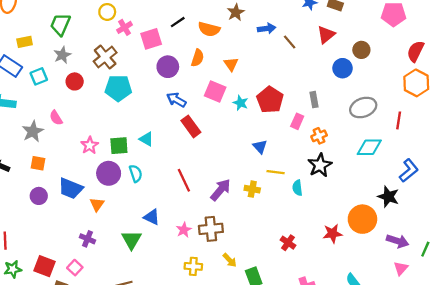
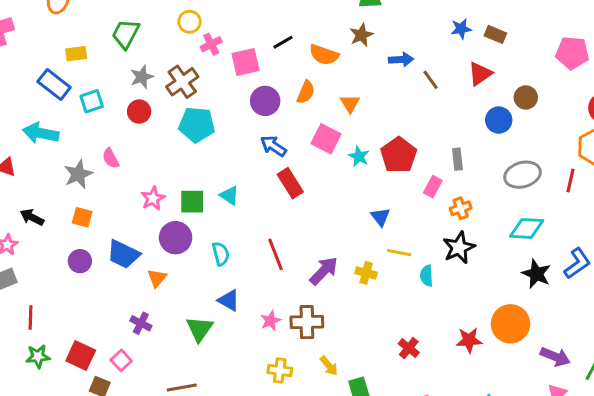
gray star: (62, 55) -> (142, 77), moved
red line: (399, 120) -> (571, 180), moved
cyan semicircle: (136, 173) -> (221, 254), moved
black star: (388, 197) -> (536, 274), moved

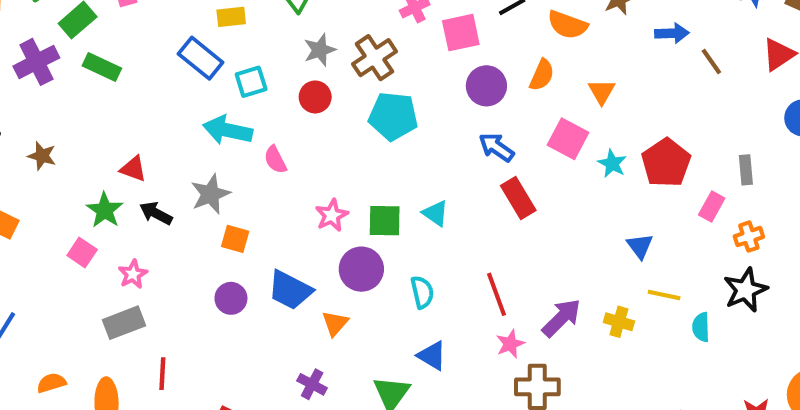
cyan arrow: (41, 133) -> (228, 130), moved
gray star: (78, 174) -> (210, 194), moved
black arrow: (32, 217) -> (156, 213), moved
pink star: (271, 321) -> (510, 344), moved

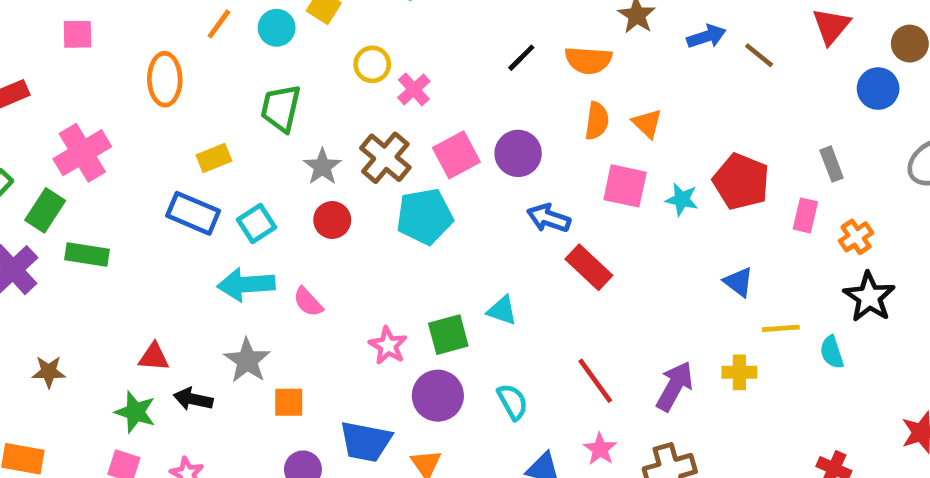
pink square: (461, 33) -> (456, 155), moved
orange semicircle: (542, 75) -> (597, 121), moved
pink star: (510, 344) -> (600, 449), moved

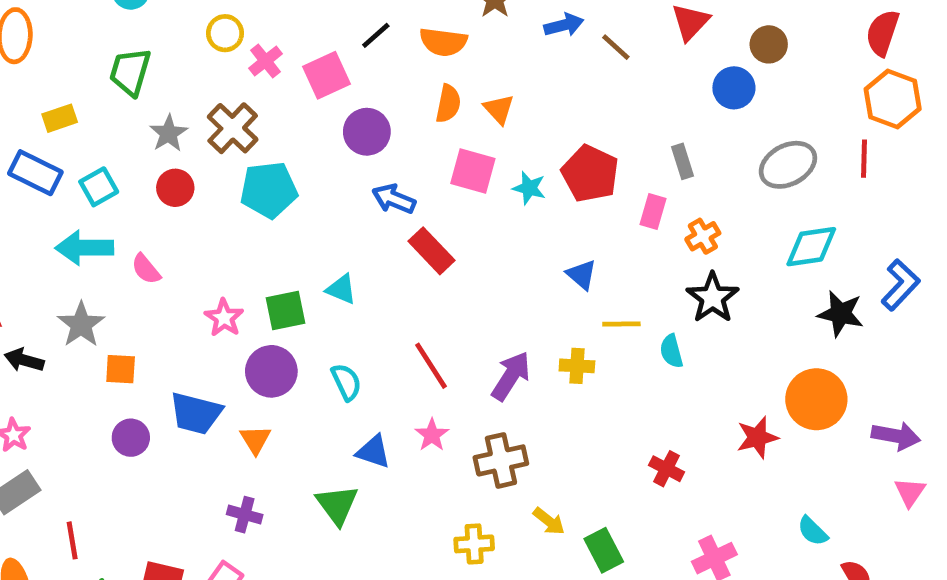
pink square: (456, 155) -> (326, 75), moved

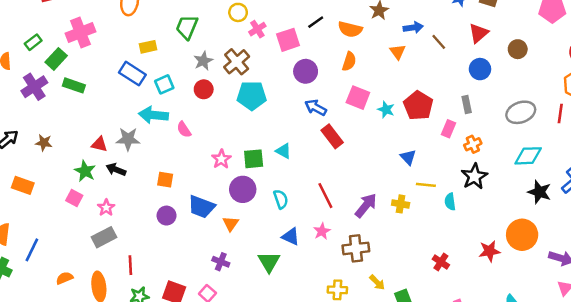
blue circle: (734, 88) -> (480, 69), moved
orange triangle: (499, 109) -> (398, 52), moved
gray star: (81, 324) -> (128, 139), moved, turned 30

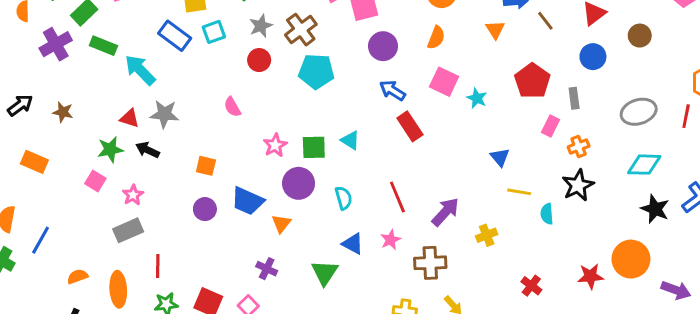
cyan square: (164, 84) -> (214, 32), moved
red pentagon: (418, 106) -> (532, 81), moved
cyan arrow: (153, 115) -> (140, 70), moved, turned 36
green star: (85, 171) -> (110, 149), turned 30
yellow cross: (401, 204) -> (487, 235), moved, turned -35

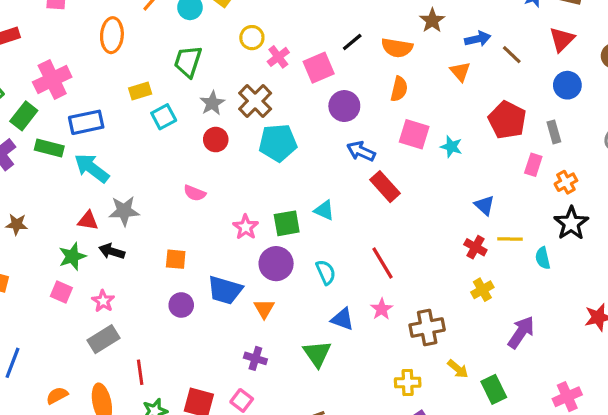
blue rectangle: (175, 36) -> (86, 122), moved, turned -40
pink semicircle: (232, 107) -> (195, 193), turned -30
purple arrow: (445, 212) -> (521, 332), moved
red cross: (531, 286) -> (475, 247), moved

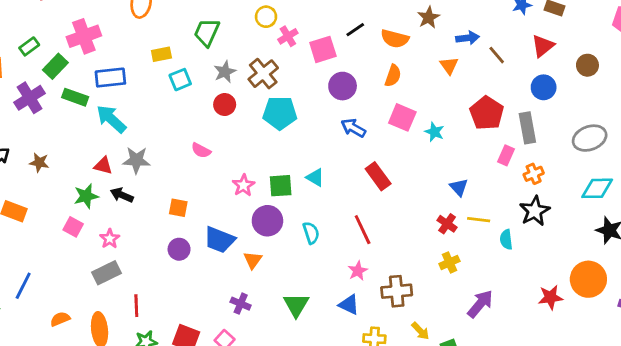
gray rectangle: (554, 132) -> (527, 128), size x1.5
red rectangle: (385, 187) -> (378, 176), moved
blue triangle: (342, 319) -> (349, 305), moved

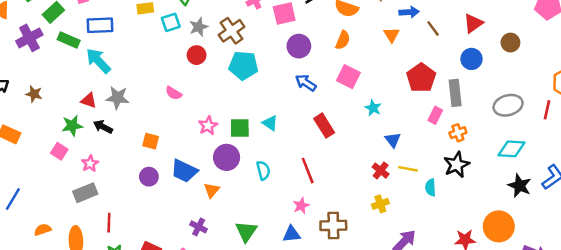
cyan square: (180, 80) -> (171, 22), moved
cyan star: (434, 132) -> (373, 108), moved
blue triangle: (349, 305) -> (292, 234), turned -36

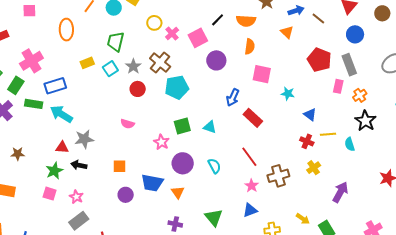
blue arrow: (306, 83) -> (233, 97), moved, turned -84
green square: (240, 128) -> (182, 126), moved
brown cross: (333, 225) -> (278, 176), moved

